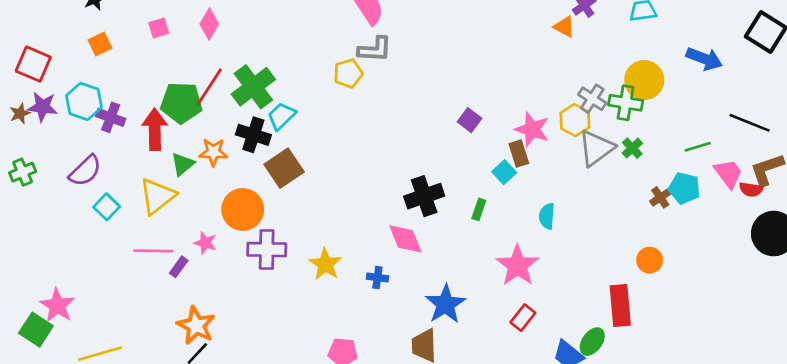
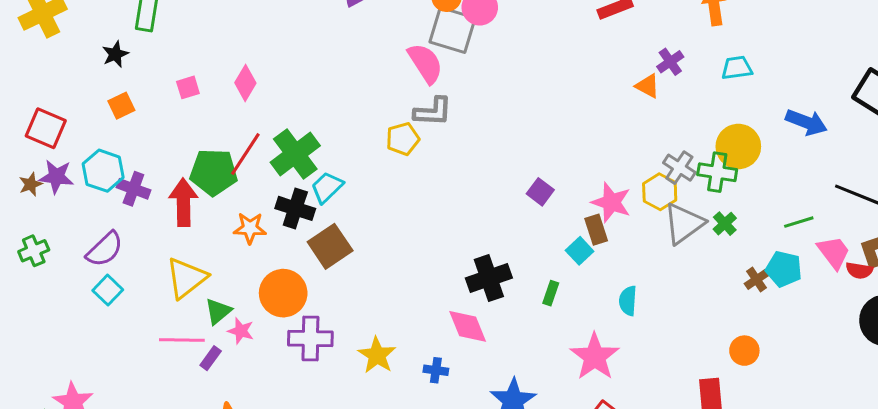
green triangle: (183, 164) -> (218, 311), moved
cyan square: (107, 207) -> (108, 290), moved

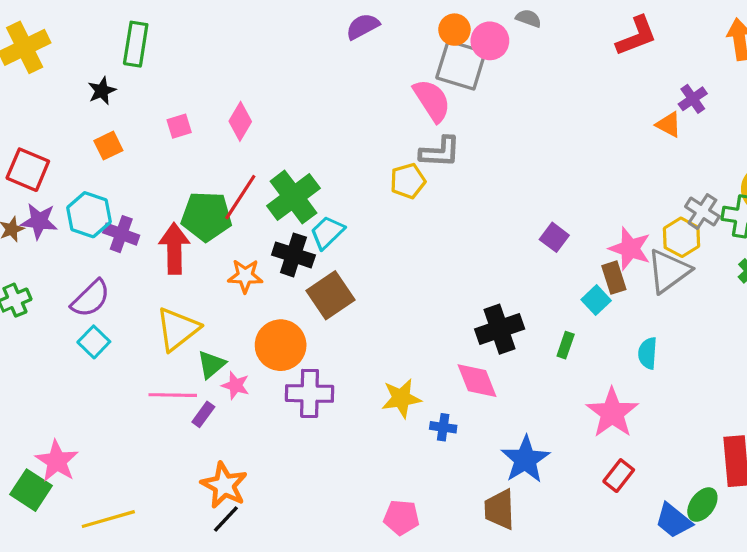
gray triangle: (684, 224) -> (669, 271), moved
yellow star: (377, 355) -> (401, 398), moved, turned 30

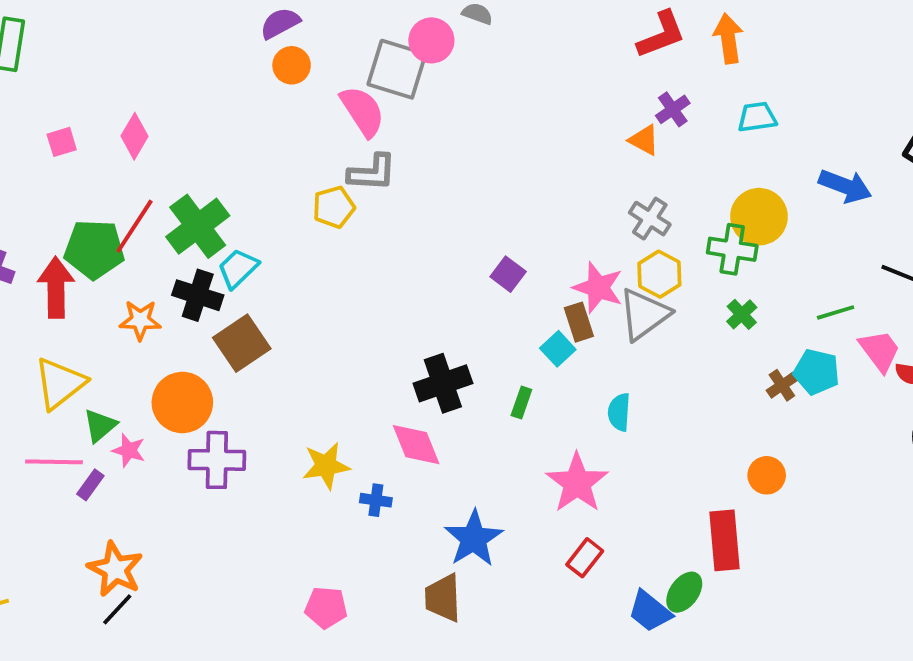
orange circle: (454, 30) -> (292, 65), moved
red L-shape: (636, 36) -> (661, 35), moved
gray cross: (702, 212) -> (650, 219), moved

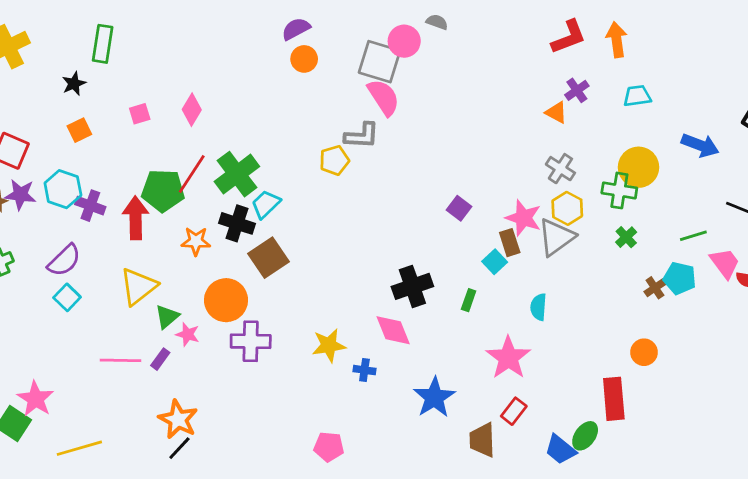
pink semicircle: (362, 111) -> (384, 97), moved
pink line: (54, 462) -> (120, 360), moved
brown trapezoid: (443, 598) -> (482, 440), moved

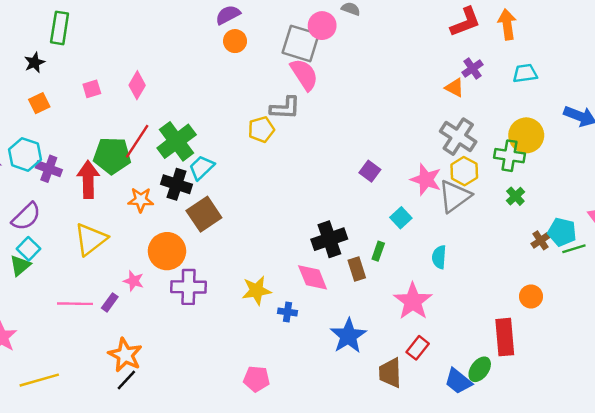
gray cross: (560, 169) -> (458, 137), size x1.4
green line: (693, 236) -> (574, 249), moved
brown rectangle: (510, 243) -> (357, 269), moved
green triangle: (167, 317) -> (20, 265), moved

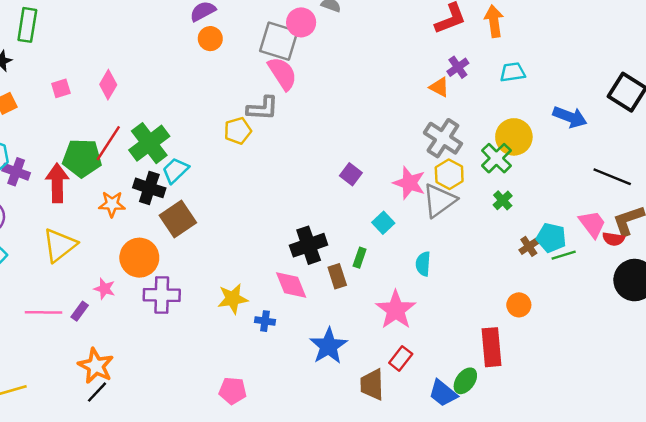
green cross: (510, 156) -> (496, 158), turned 36

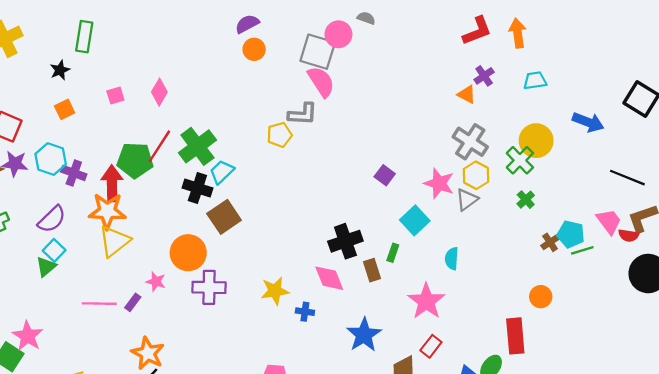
gray triangle: (439, 200) -> (467, 200), size x0.7
orange star: (112, 204) -> (107, 211), moved, size x1.5
cyan square: (383, 223) -> (415, 220), size x1.4

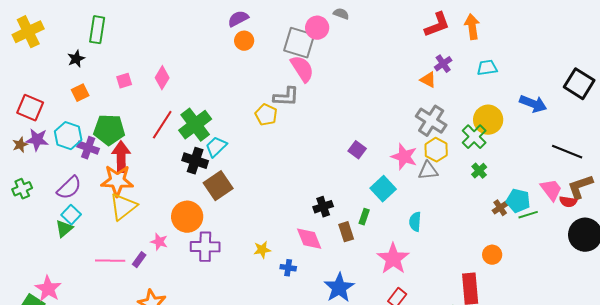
yellow pentagon: (280, 135) -> (266, 115), turned -30
green pentagon: (135, 160) -> (109, 130), moved
gray triangle: (467, 200) -> (428, 171), turned 30
black cross: (345, 241) -> (323, 207), size x0.7
yellow star: (275, 291) -> (262, 250), size x0.7

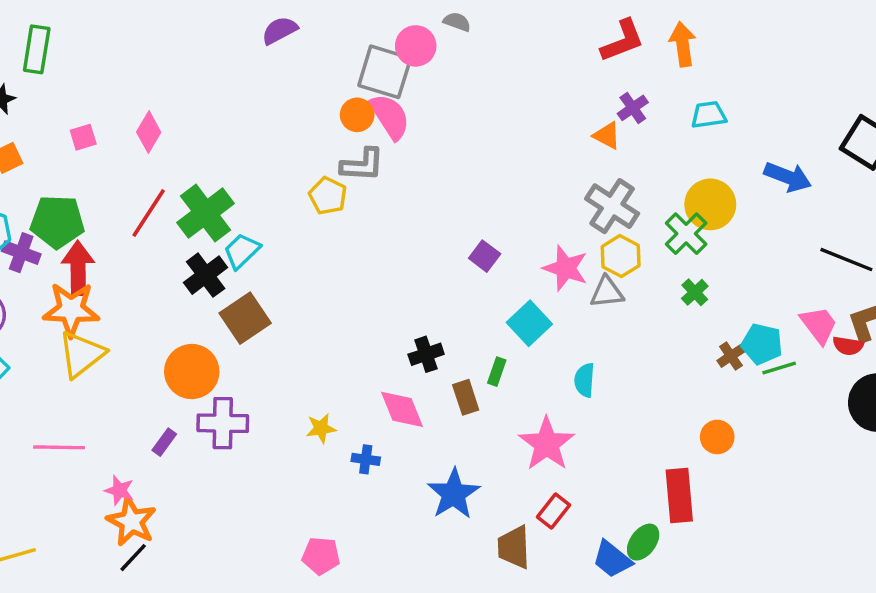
orange circle: (244, 41) -> (357, 115), moved
black cross: (195, 161) -> (206, 275), turned 35
pink star: (159, 242) -> (119, 490), moved
purple rectangle: (139, 260) -> (164, 442), moved

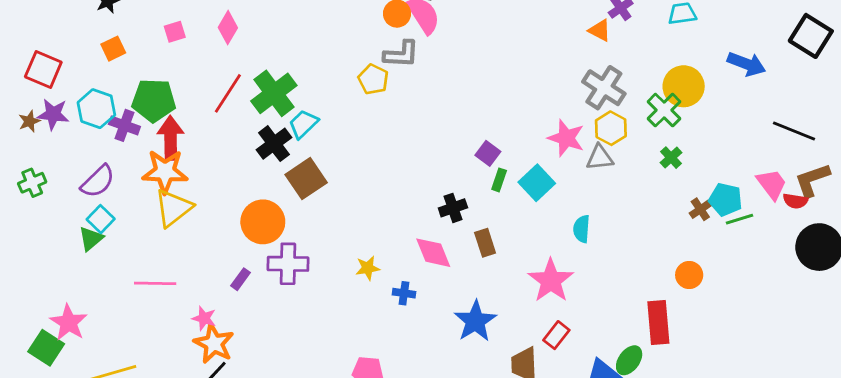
purple square: (485, 256) -> (488, 153), moved
green rectangle: (497, 372) -> (499, 180), moved

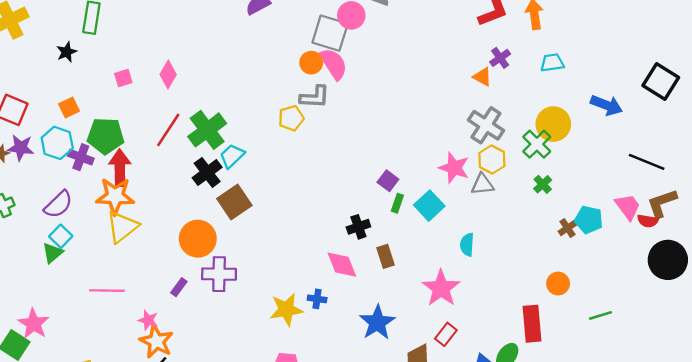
orange square: (113, 49) -> (69, 108), moved
yellow pentagon: (373, 79) -> (291, 118), turned 30
green line: (739, 219) -> (601, 315), moved
yellow star: (368, 268) -> (286, 310), moved, size x1.6

